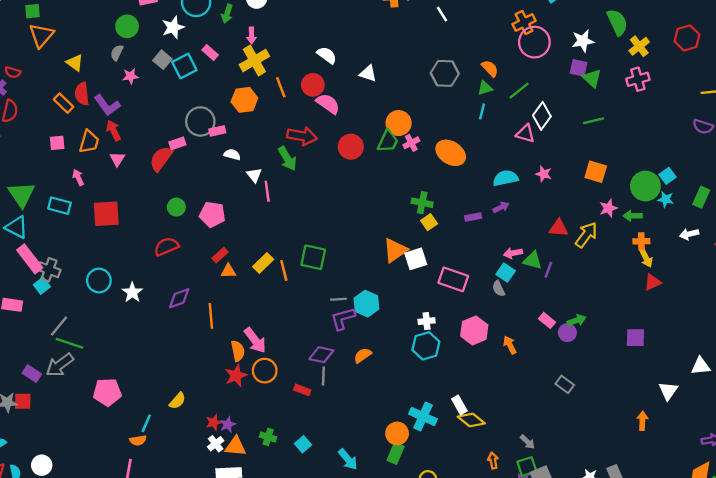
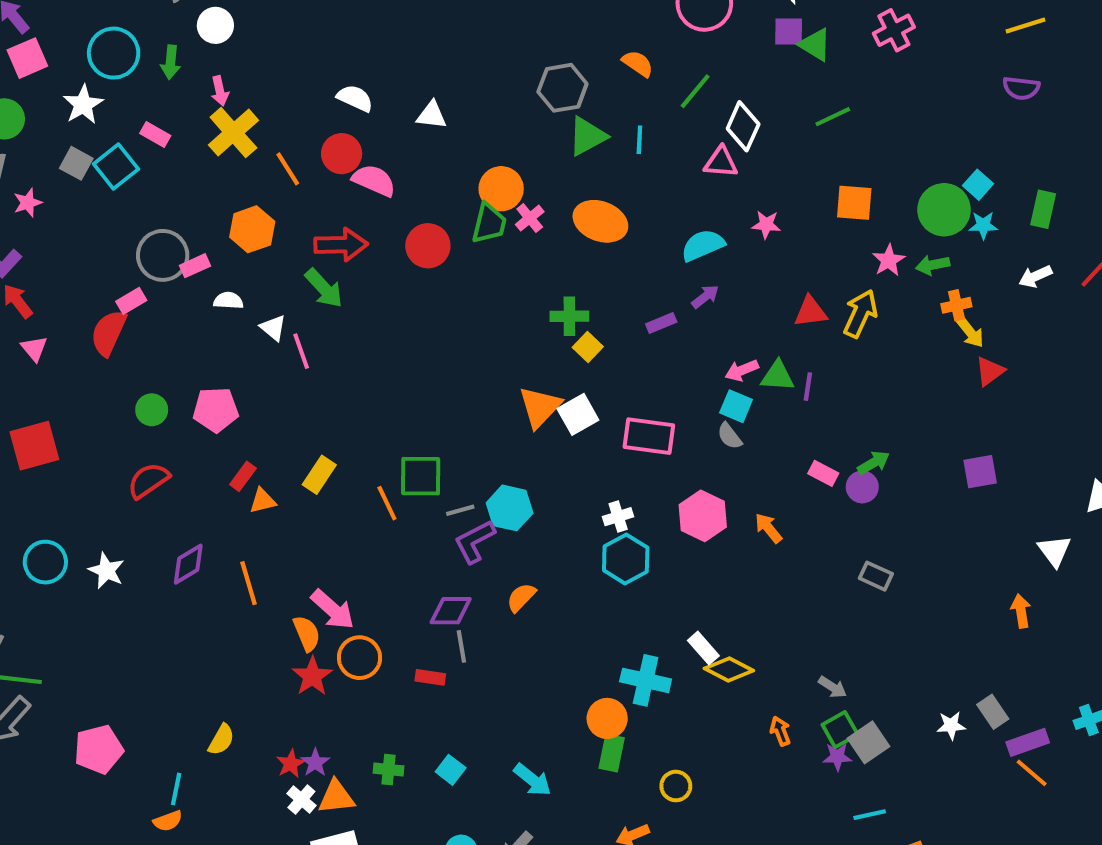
green triangle: (485, 88) -> (587, 136), moved, size x1.5
orange hexagon: (244, 100) -> (252, 229), moved
green square: (313, 257) -> (421, 476), moved
orange line: (284, 270) -> (387, 503), moved

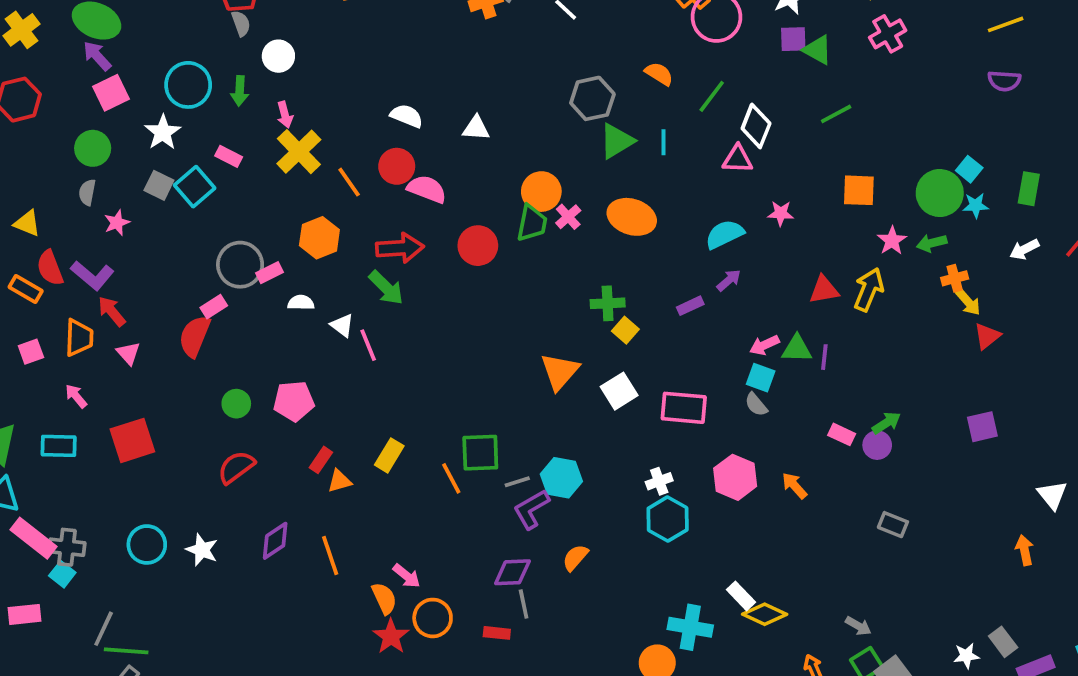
orange triangle: (540, 407) -> (560, 372), moved
pink arrow: (333, 609) -> (407, 576), size x0.7

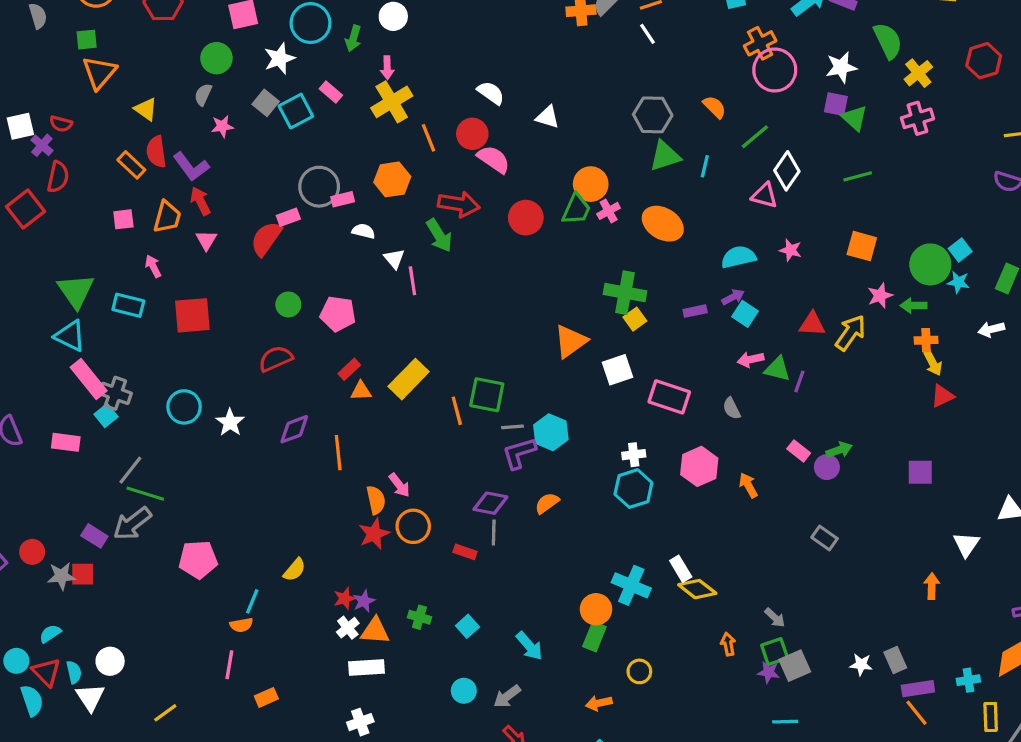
green cross: (608, 303) -> (625, 293), size x1.4
cyan square: (761, 378) -> (745, 314), moved
yellow rectangle: (389, 455) -> (409, 379), size x1.4

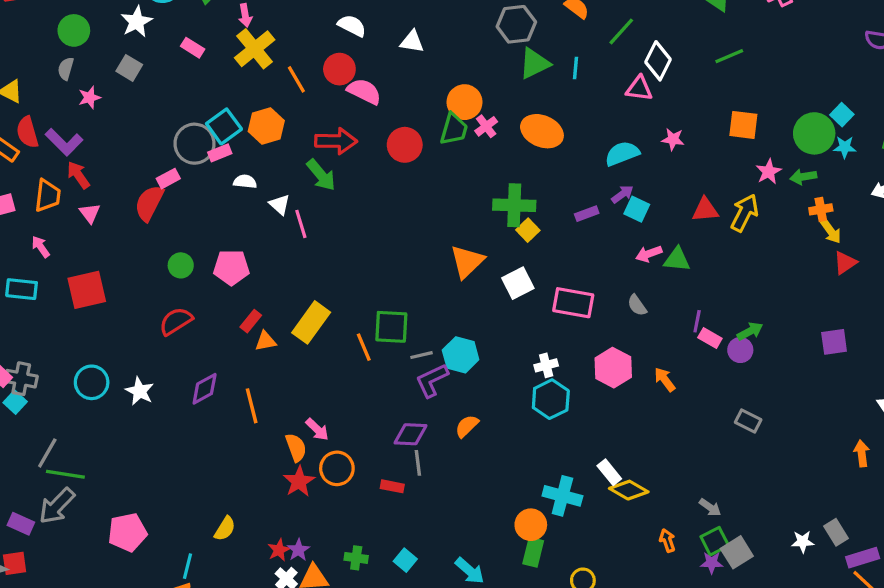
cyan square: (296, 111) -> (224, 126), moved
purple line: (799, 382) -> (697, 321), moved

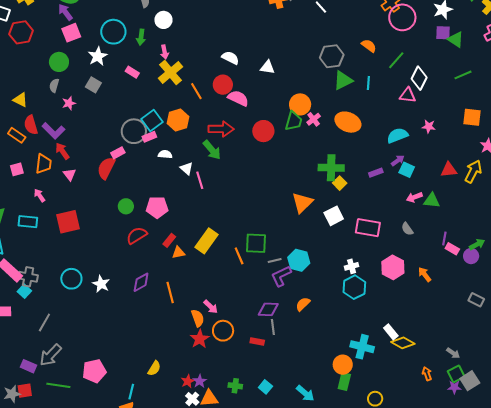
red semicircle: (176, 321) -> (137, 235), moved
green line: (65, 474) -> (58, 385), moved

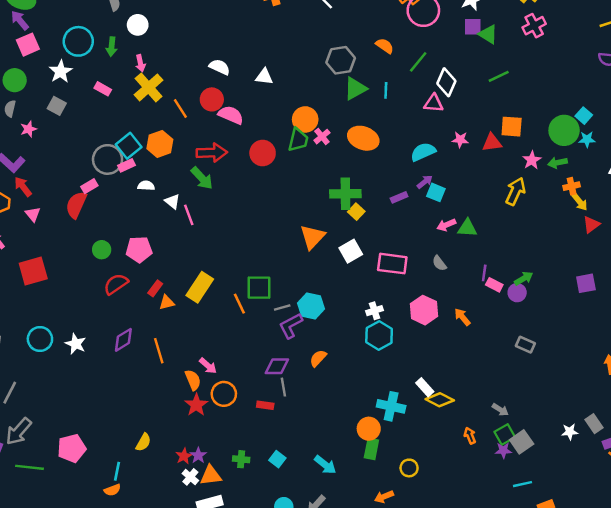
red triangle: (449, 170) -> (492, 143), moved

